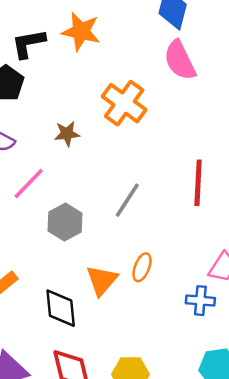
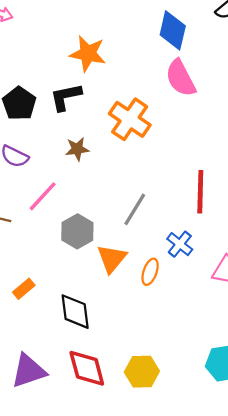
black L-shape: (28, 44) -> (66, 97), moved
orange triangle: (102, 280) -> (112, 259), moved
blue cross: (200, 301) -> (180, 244), moved, turned 35

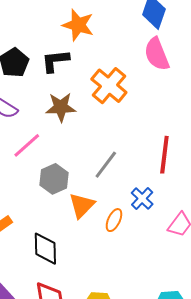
brown star: (77, 149) -> (61, 107), size x1.4

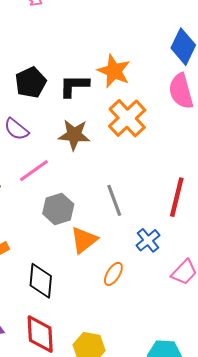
orange star: (78, 25) -> (114, 71), moved
gray line: (106, 165) -> (114, 200), turned -64
orange ellipse: (114, 220) -> (113, 274), moved

